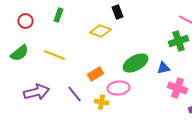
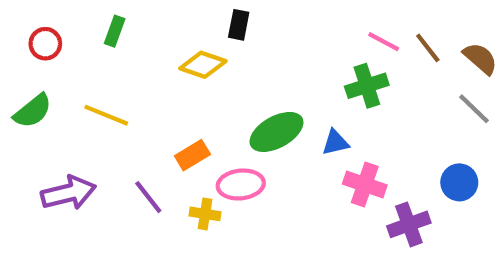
black rectangle: (118, 12) -> (239, 25), turned 32

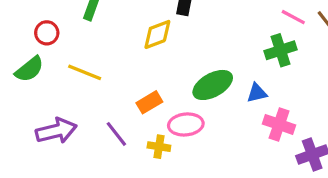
red circle: (45, 44) -> (47, 33), moved
yellow diamond: (203, 65) -> (157, 34), turned -40

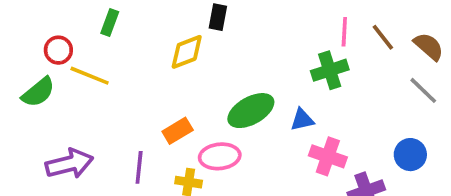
pink line: (293, 17) -> (344, 32), turned 65
yellow line: (85, 72) -> (90, 76), moved
purple line: (116, 134) -> (139, 167), turned 44

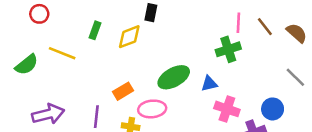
green rectangle: (110, 23) -> (95, 30), moved
red circle: (58, 50) -> (39, 14), moved
gray line: (423, 90) -> (295, 77), moved
blue circle: (410, 155) -> (273, 109), moved

